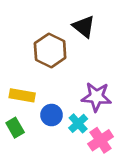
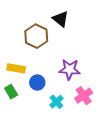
cyan cross: (78, 123) -> (56, 102), moved
pink cross: (101, 140) -> (84, 96), moved

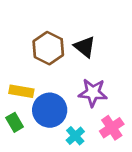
black triangle: (60, 19) -> (85, 47), moved
blue circle: (37, 83) -> (50, 110), size x1.6

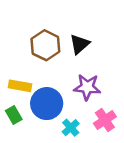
black triangle: (85, 47) -> (80, 44), turned 40

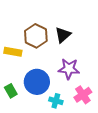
yellow rectangle: (20, 86) -> (13, 52), moved
cyan cross: (71, 128) -> (56, 101), turned -32

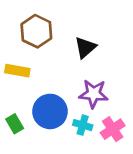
brown hexagon: (36, 36) -> (36, 31), moved
cyan cross: (56, 101) -> (83, 125), moved

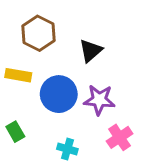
blue circle: (50, 111) -> (59, 94), moved
cyan cross: (83, 125) -> (67, 149), moved

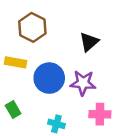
black triangle: (91, 51) -> (89, 42), moved
pink cross: (120, 137) -> (100, 114), turned 35

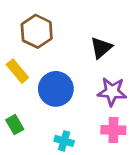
yellow rectangle: (15, 62) -> (17, 71), turned 40
purple star: (83, 83) -> (112, 92), moved

